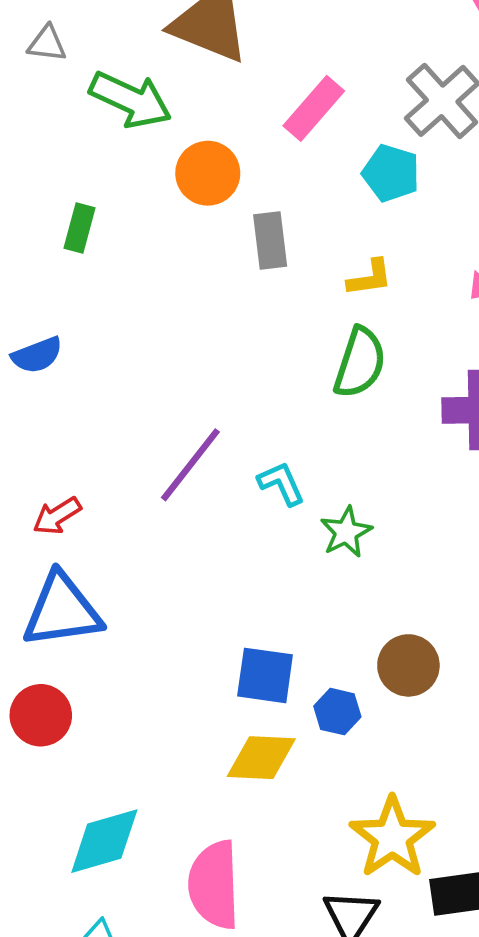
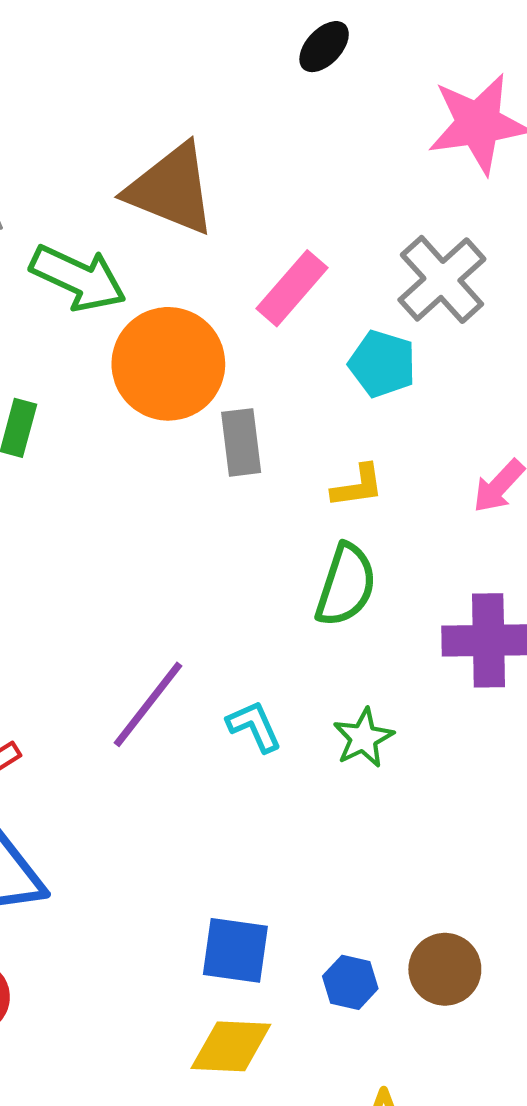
orange circle: (208, 173) -> (168, 364), size x1.5
green star: (346, 532) -> (363, 738), moved
brown circle: (408, 665) -> (445, 969), moved
blue hexagon: (337, 712) -> (350, 982), moved

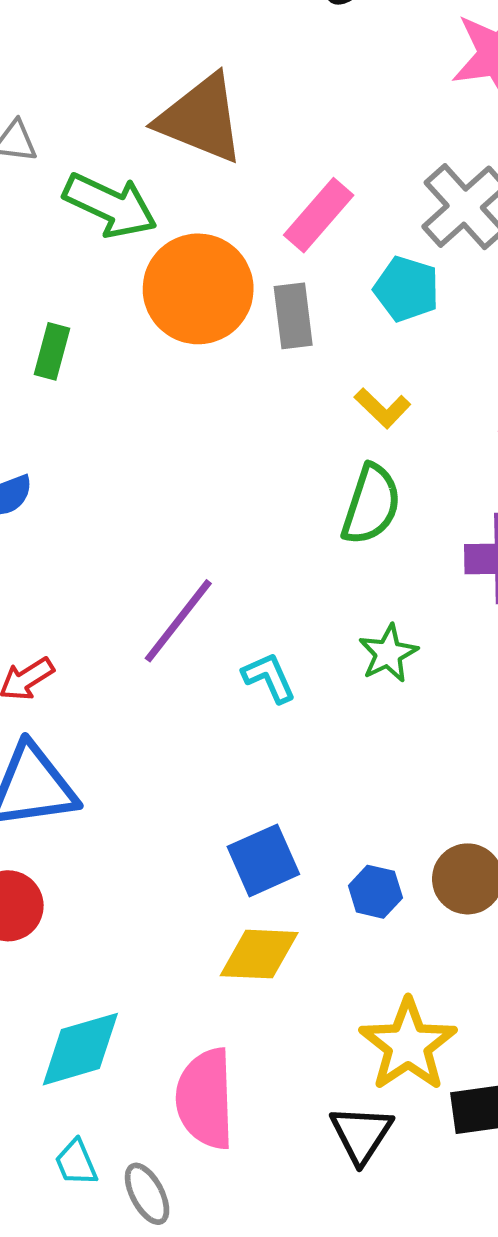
gray rectangle: (241, 442) -> (293, 316), moved
yellow L-shape: (358, 486) -> (382, 408), turned 52
cyan L-shape: (254, 726) -> (269, 678), moved
blue square: (235, 950) -> (263, 860), turned -32

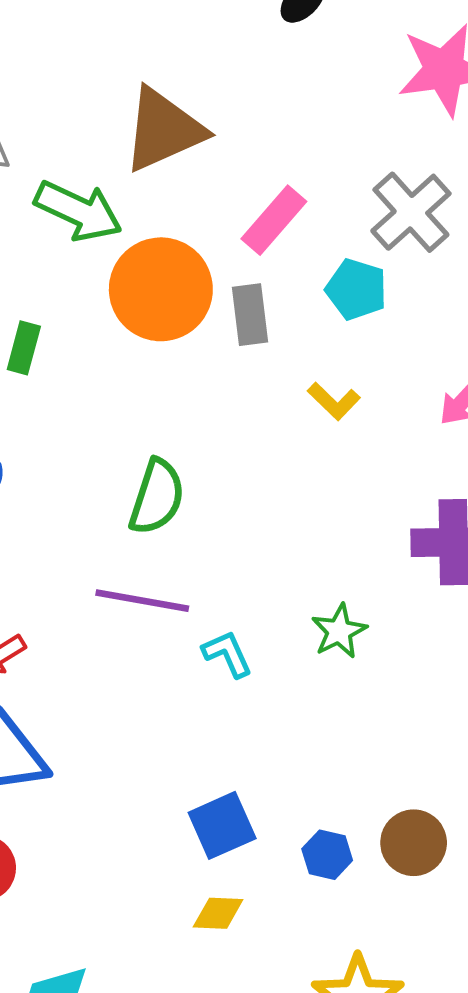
brown triangle: (201, 119) -> (164, 130), turned -46
green semicircle: (371, 504) -> (157, 497), moved
purple line: (178, 621) -> (142, 601), turned 62
yellow diamond: (259, 954) -> (218, 913), size x0.7

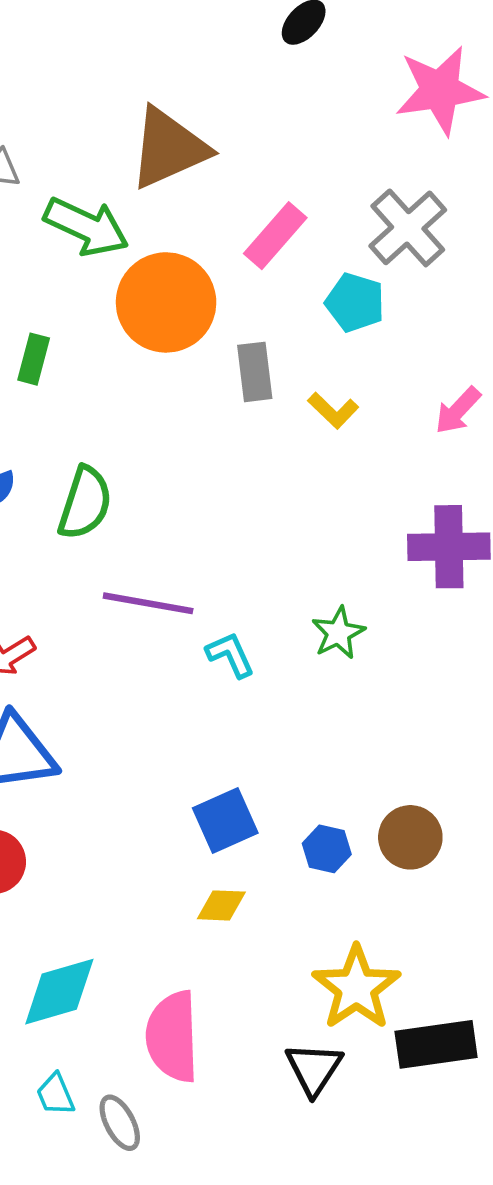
gray rectangle: (250, 315) -> (255, 372), moved
green semicircle: (157, 497) -> (85, 503), moved

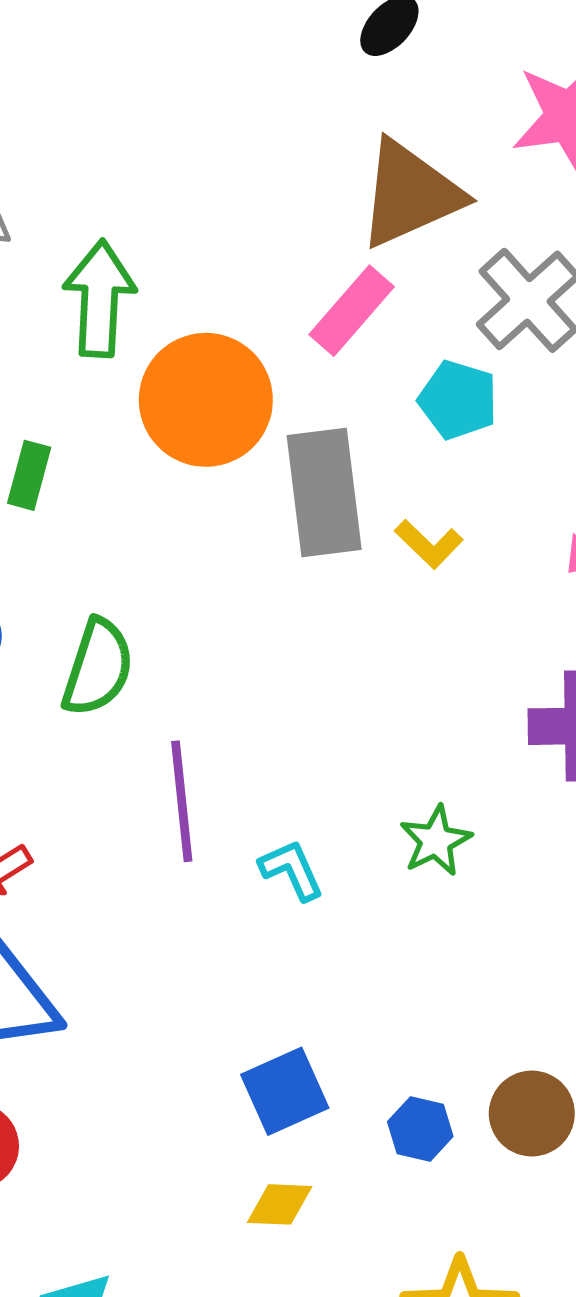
brown triangle: (169, 148) -> (410, 194), moved
green arrow: (86, 227) -> (99, 299), turned -112
gray rectangle: (255, 372) -> (324, 492), size x1.6
purple line: (148, 603) -> (182, 801), turned 74

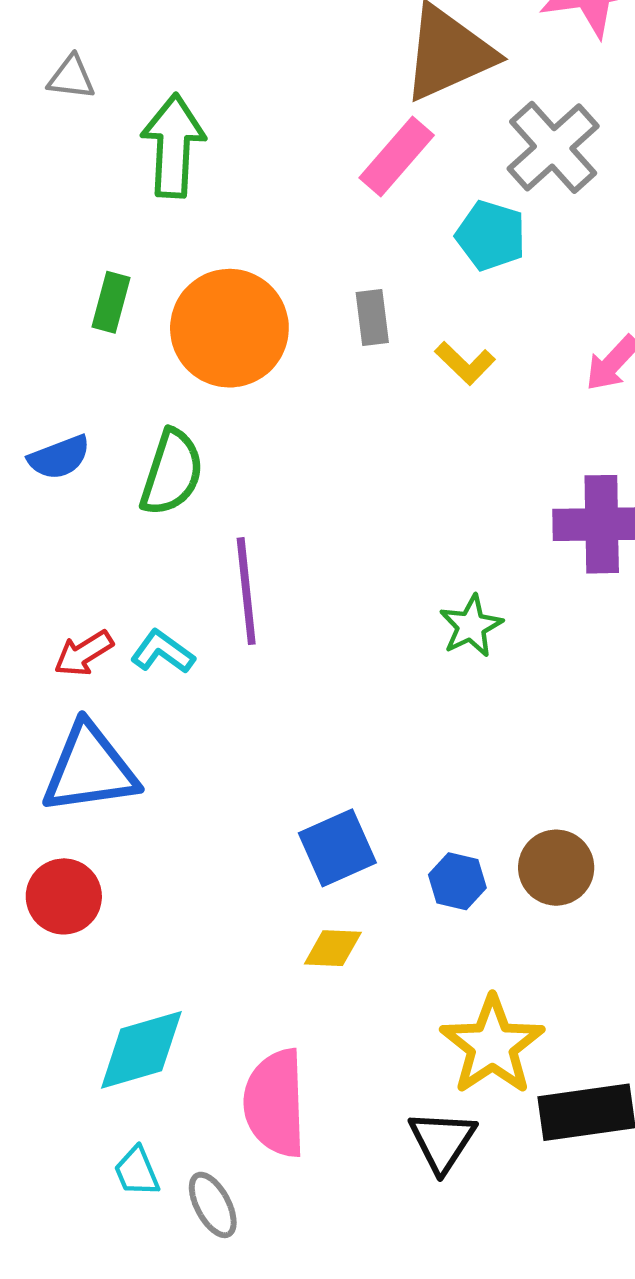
orange circle: (206, 400) -> (229, 328), moved
gray rectangle: (324, 492) -> (372, 318), size x0.5
cyan L-shape: (292, 870) -> (163, 652), moved, turned -30

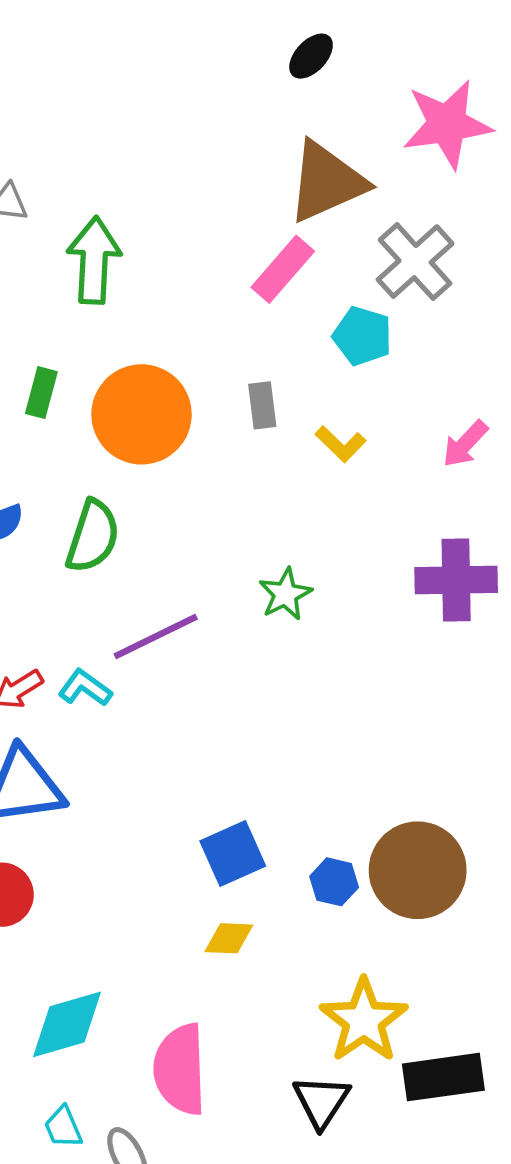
purple line: (246, 591) -> (156, 637), turned 70
green star: (471, 626) -> (285, 594), moved
brown circle: (556, 868) -> (418, 870), size x1.5

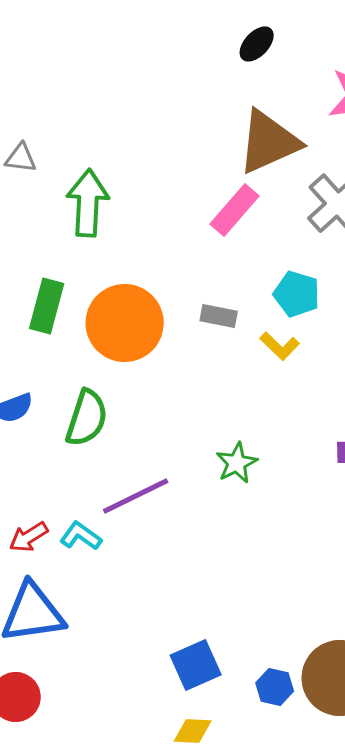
cyan pentagon: (362, 336) -> (297, 294), moved
green rectangle: (41, 393) -> (47, 306), size x1.4
gray rectangle: (262, 405) -> (219, 316), turned -72

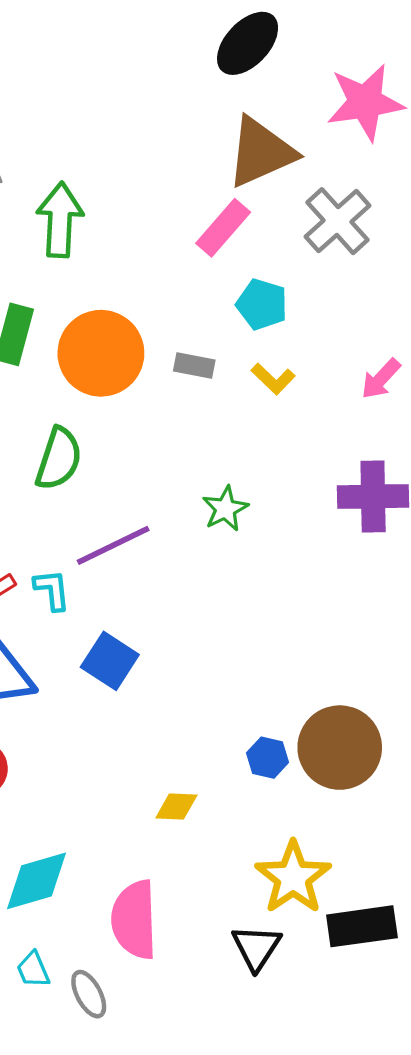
black ellipse: (257, 44) -> (248, 43), size x1.6
cyan pentagon: (297, 294) -> (262, 304), moved
gray rectangle: (219, 316) -> (194, 365), moved
cyan L-shape: (81, 536) -> (52, 590), turned 48
blue square: (196, 665) -> (110, 661), moved, turned -33

